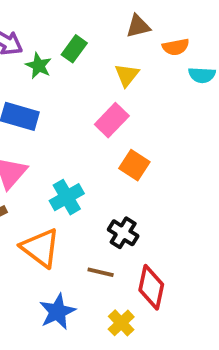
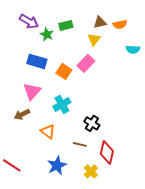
brown triangle: (138, 26) -> (100, 22), moved
green rectangle: (74, 49) -> (66, 25), turned 40
cyan semicircle: (202, 75) -> (133, 49), moved
orange square: (134, 165) -> (64, 71), moved
orange triangle: (40, 248) -> (48, 131), size x0.7

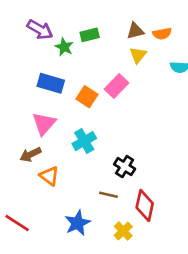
yellow triangle: (94, 39) -> (138, 55), moved
orange triangle: (48, 131) -> (49, 176), moved

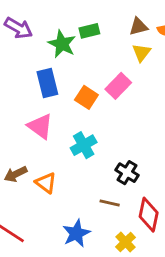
purple arrow: (40, 30) -> (18, 28), moved
green star: (64, 47) -> (62, 44), size x1.4
blue rectangle: (51, 83) -> (47, 83), turned 60
pink triangle: (44, 124) -> (40, 126), turned -35
brown arrow: (31, 154) -> (16, 174), moved

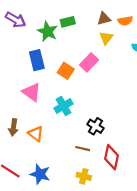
brown arrow: (16, 174) -> (13, 127), turned -56
blue star: (76, 233) -> (40, 174), moved, turned -30
yellow cross: (126, 242) -> (84, 176), moved, turned -32

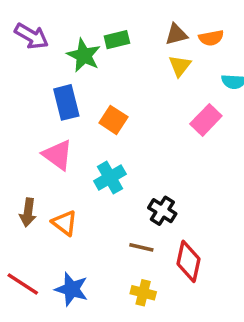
pink rectangle: (89, 62) -> (206, 120), moved

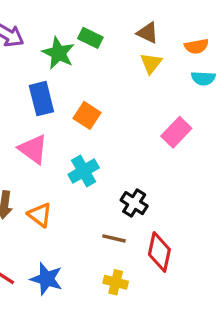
brown triangle: (176, 34) -> (148, 33), turned 40
orange semicircle: (211, 38) -> (197, 46), moved
green rectangle: (117, 40) -> (90, 38), turned 40
pink rectangle: (206, 120) -> (176, 132), moved

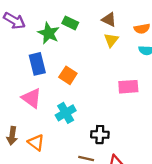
pink rectangle: (176, 132) -> (128, 87), turned 42
black cross: (134, 203) -> (100, 135), turned -30

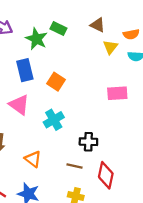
yellow triangle: (111, 40) -> (110, 47), moved
orange triangle: (36, 143) -> (33, 159), moved

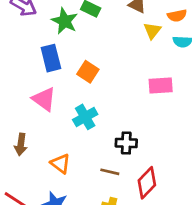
red diamond: (106, 175) -> (147, 183), turned 32

